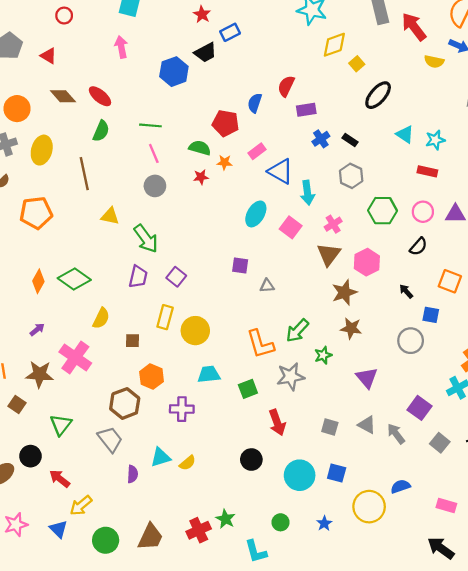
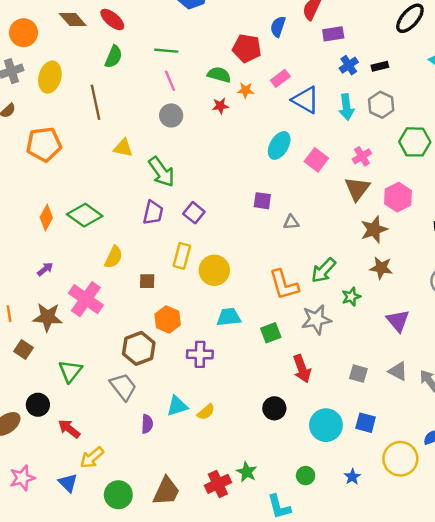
black rectangle: (350, 140) -> (380, 66), turned -48
cyan arrow: (307, 193) -> (346, 107), moved

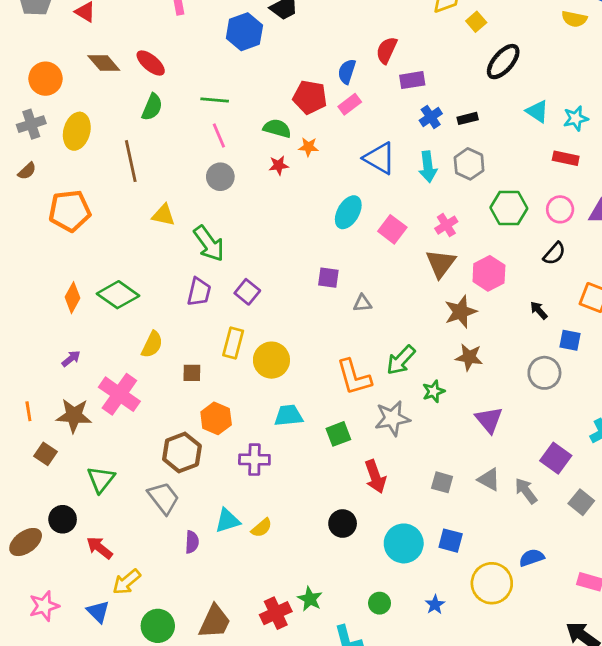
pink rectangle: (280, 78) -> (350, 104), moved

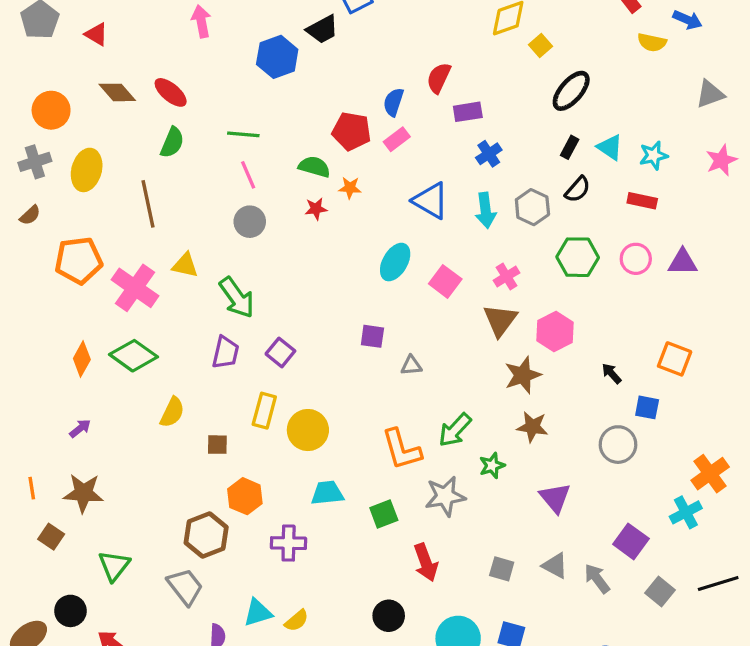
black rectangle: (468, 118) -> (570, 147), moved, turned -48
black semicircle: (554, 253) -> (578, 189), moved
pink cross: (119, 394) -> (135, 288), moved

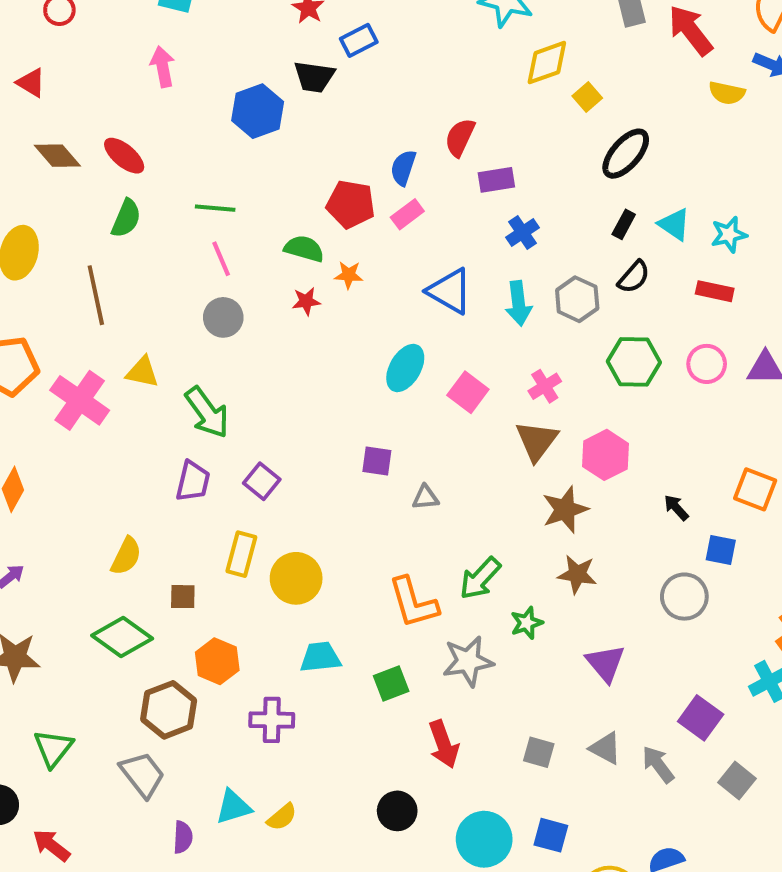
black trapezoid: (322, 29) -> (314, 77), turned 36
green diamond: (133, 356) -> (122, 637), moved

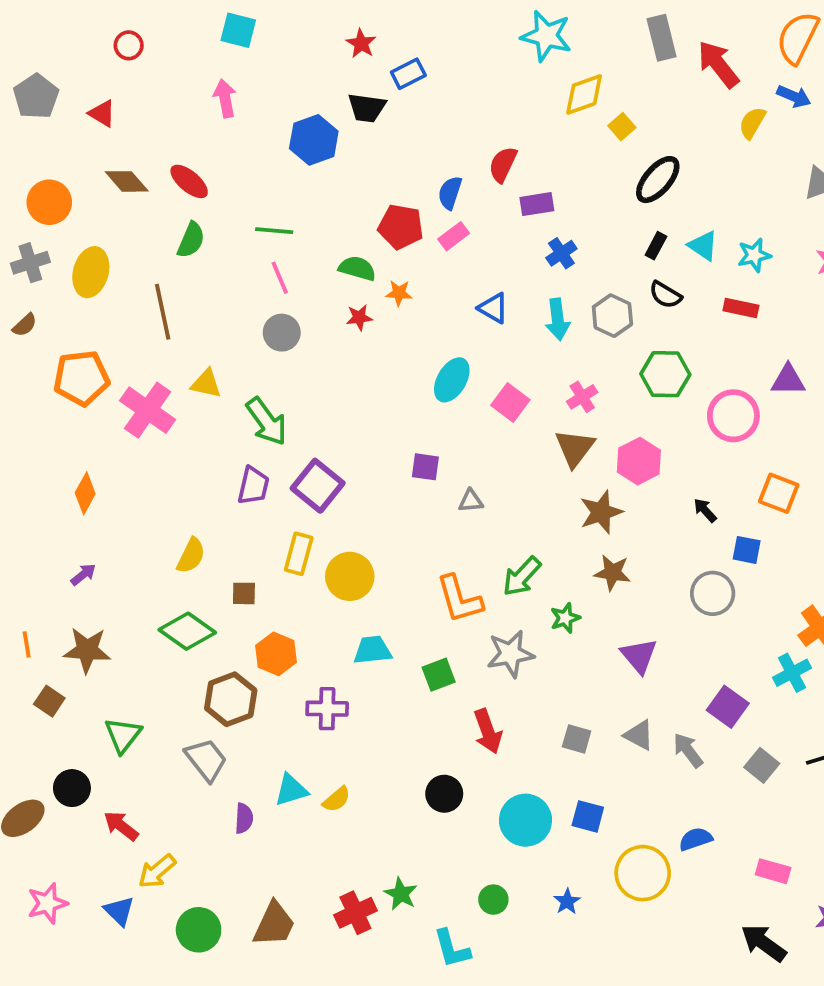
yellow semicircle: (727, 93) -> (752, 123), turned 108
black semicircle: (634, 277) -> (665, 295), turned 80
blue triangle: (450, 291) -> (493, 308), size x0.7
pink circle: (707, 364) -> (733, 416), moved, size x1.4
purple square: (262, 481) -> (318, 486), size x1.5

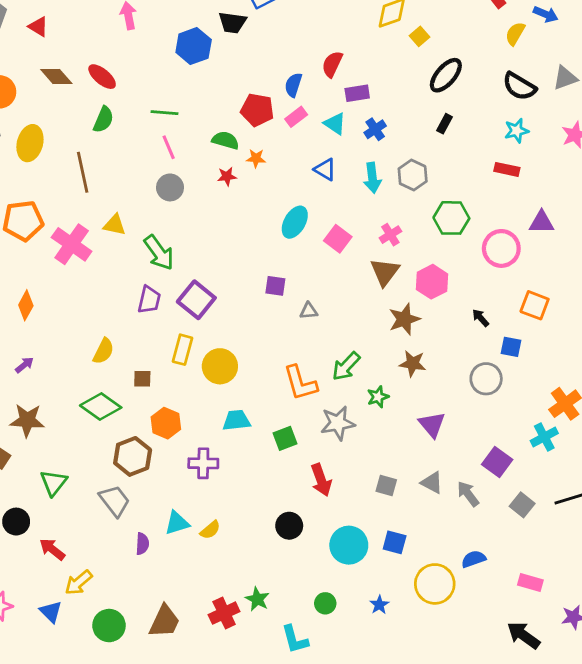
cyan triangle: (703, 246) -> (335, 124), moved
black semicircle: (665, 295) -> (519, 86), moved, size x1.4

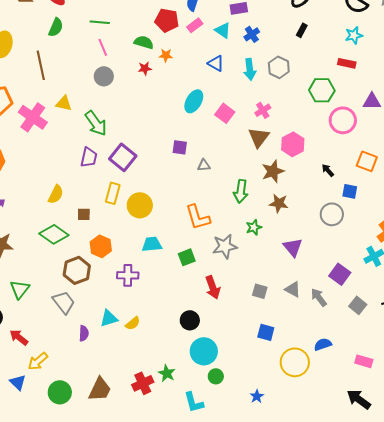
green hexagon: (451, 218) -> (322, 90), moved
green arrow: (346, 366) -> (241, 191), moved, turned -35
cyan circle: (349, 545) -> (204, 351), moved
blue star: (379, 605) -> (257, 396), moved

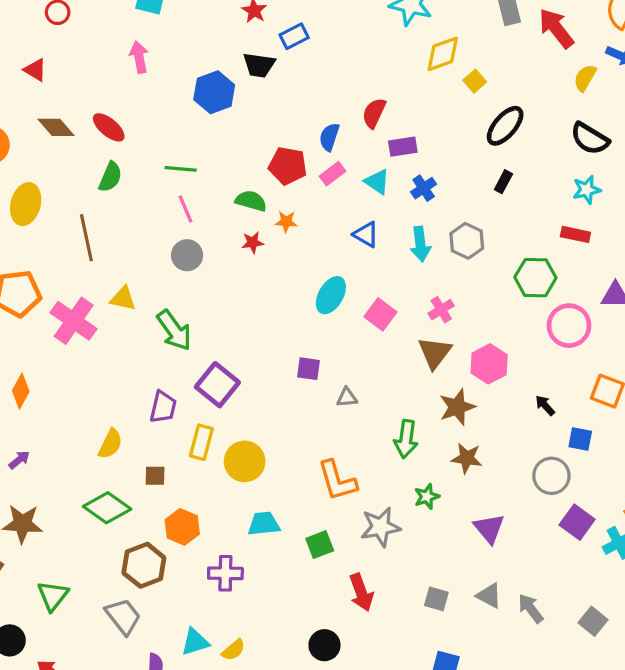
purple trapezoid: (89, 157) -> (163, 407), moved
purple square: (340, 274) -> (577, 522), moved

